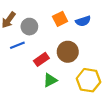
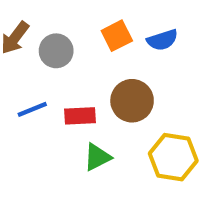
blue line: (17, 45) -> (32, 109), moved
red rectangle: (41, 59) -> (80, 116), turned 32

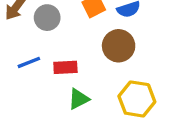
brown circle: (132, 101) -> (119, 46), moved

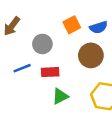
gray circle: (47, 18) -> (42, 44), moved

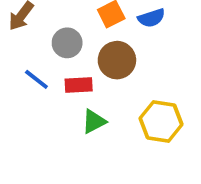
brown circle: (91, 55) -> (117, 60), moved
blue line: (22, 68) -> (36, 79), turned 60

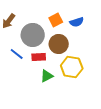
gray circle: (67, 43) -> (33, 35), size x1.5
yellow hexagon: (161, 121) -> (72, 67), moved

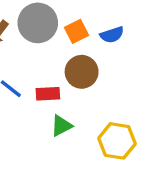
gray circle: (33, 35) -> (38, 23), moved
yellow hexagon: (72, 67) -> (117, 141), moved

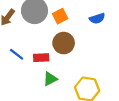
blue semicircle: (112, 35) -> (97, 18), moved

